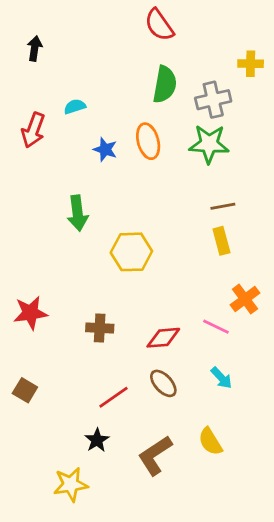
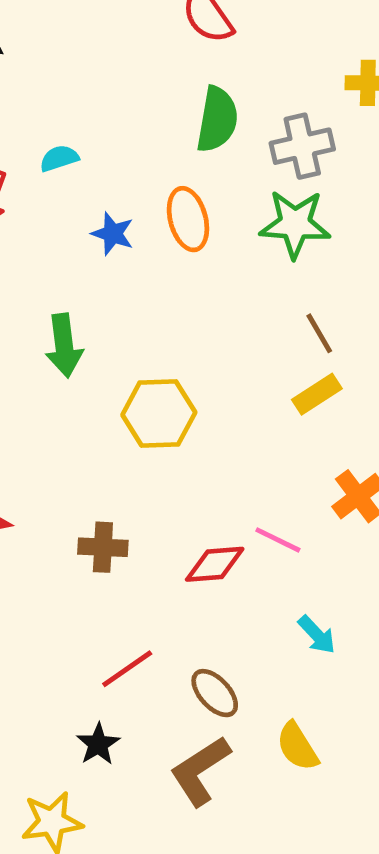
brown line: (223, 206) -> (319, 333), turned 70
yellow rectangle: (221, 241) -> (317, 394), turned 72
pink line: (216, 327) -> (278, 540), moved
brown ellipse: (163, 383) -> (215, 693), moved

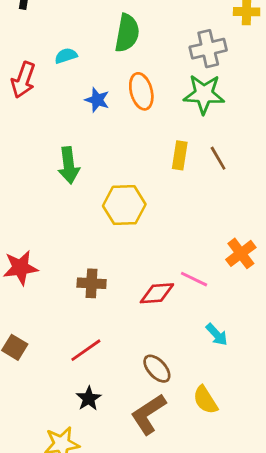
green semicircle: (217, 119) -> (127, 33), moved
yellow rectangle: (317, 394) -> (180, 155), moved, turned -48
red line: (127, 669) -> (86, 350), moved

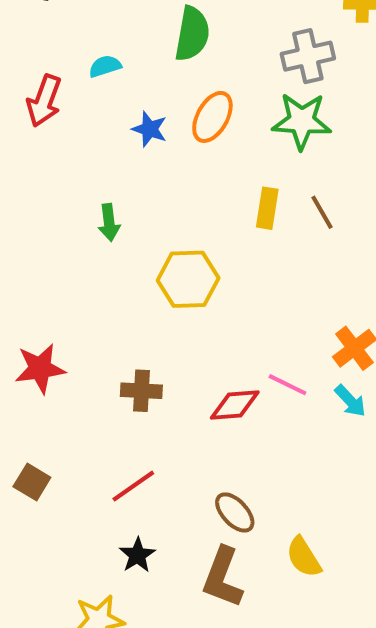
orange ellipse: (141, 91) -> (212, 117), turned 44
green arrow: (69, 165) -> (109, 222), size x0.7
cyan arrow: (217, 335) -> (350, 401), moved
brown L-shape: (148, 414) -> (223, 577), turned -36

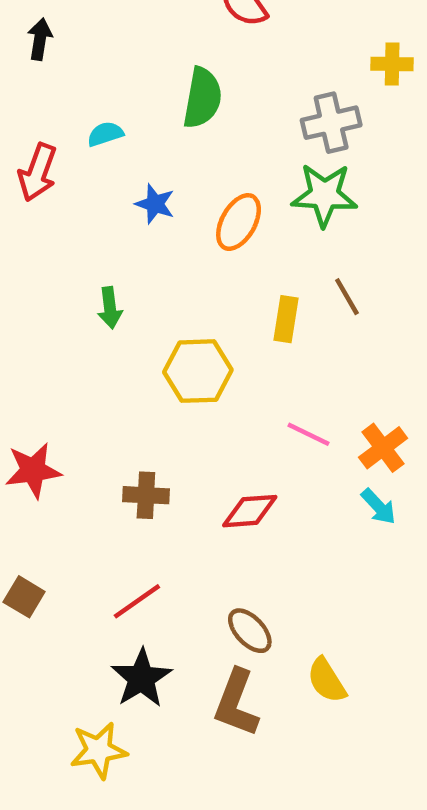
orange ellipse: (212, 117) -> (239, 222), moved
yellow rectangle: (267, 208) -> (286, 319), moved
pink line: (287, 385) -> (309, 434), moved
black star: (137, 555) -> (141, 678), size x1.5

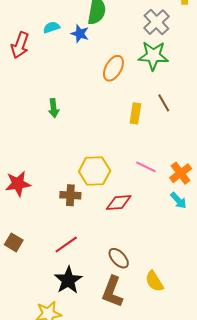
gray cross: (331, 123) -> (156, 22), turned -30
blue star: (155, 204) -> (80, 34), moved
yellow hexagon: (198, 371) -> (95, 171), moved

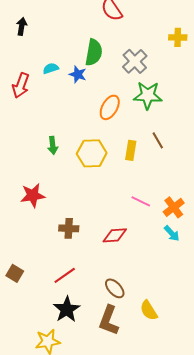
gray cross: (156, 22) -> (135, 61), moved
yellow hexagon: (95, 171) -> (92, 153), moved
red star: (18, 184) -> (33, 195), moved

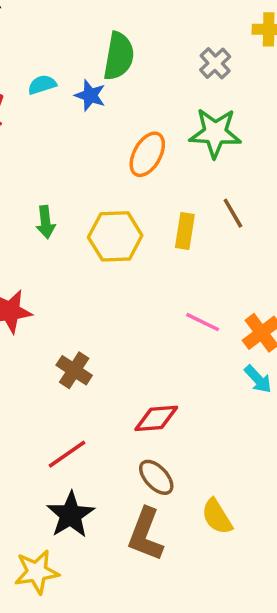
gray cross: (135, 61) -> (215, 63), moved, size x0.7
brown cross: (69, 228) -> (74, 370), turned 30
red diamond: (115, 235) -> (156, 418), moved

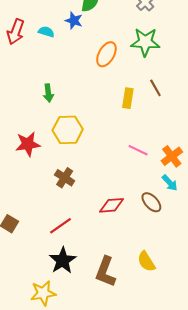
cyan semicircle: (42, 85) -> (46, 32), moved, turned 35
yellow hexagon: (115, 236) -> (68, 130), moved
brown ellipse: (156, 477) -> (151, 202), moved

